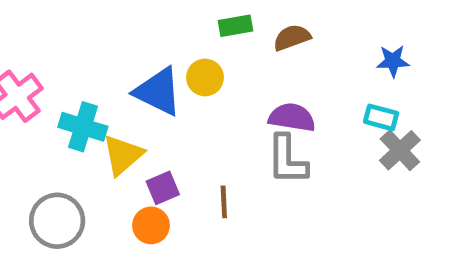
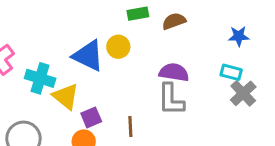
yellow triangle: (123, 155) -> (66, 96), turned -40

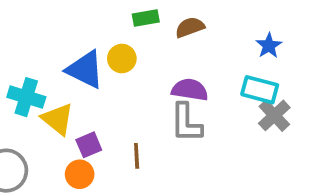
blue star: (239, 36) -> (269, 46), turned -30
cyan rectangle: (231, 72) -> (260, 90), size x1.4

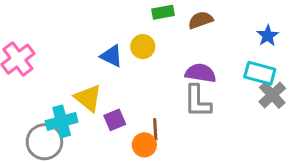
blue triangle: (85, 70) -> (112, 56), size x0.7
cyan cross: (26, 97) -> (62, 121), moved, turned -32
orange circle: (80, 174) -> (144, 145), moved

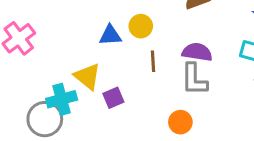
blue triangle: (112, 56) -> (110, 35), turned -30
brown line: (155, 129) -> (153, 61), moved
orange circle: (144, 145) -> (180, 122), moved

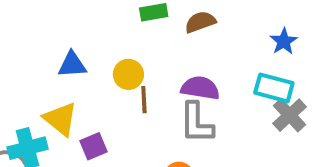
yellow circle: (141, 26) -> (128, 74), moved
blue triangle: (110, 35) -> (72, 65), moved

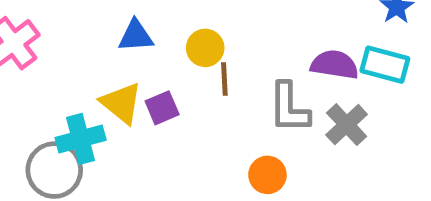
purple semicircle: (200, 88) -> (335, 65), moved
gray cross: (290, 115) -> (347, 125), moved
purple square: (94, 146) -> (162, 108), moved

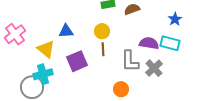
yellow circle: (205, 48) -> (102, 31), moved
yellow triangle: (121, 103) -> (46, 49), moved
purple square: (162, 108) -> (77, 61), size x1.5

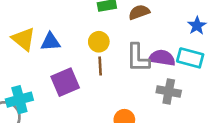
yellow triangle: (46, 49) -> (23, 39), moved
gray L-shape: (130, 61) -> (138, 58), moved
gray cross: (154, 68) -> (169, 91), turned -36

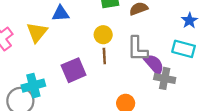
yellow triangle: (23, 39) -> (37, 32), turned 30
blue triangle: (50, 42) -> (61, 13), moved
purple semicircle: (162, 58) -> (154, 64), moved, turned 40

